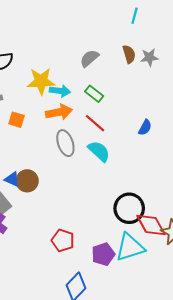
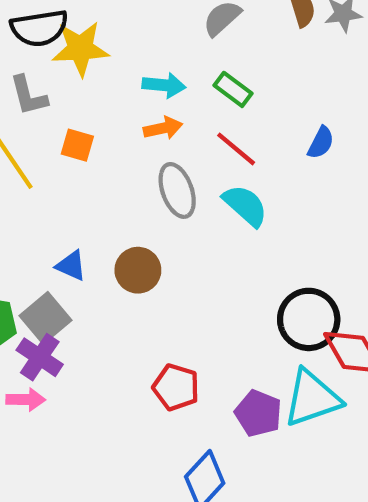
yellow star: (41, 81) -> (80, 49), moved
orange arrow: (59, 112) -> (163, 128), size x0.7
blue semicircle: (145, 127) -> (321, 143), moved
brown circle: (27, 181) -> (138, 270), moved
purple pentagon: (103, 254) -> (258, 413), turned -30

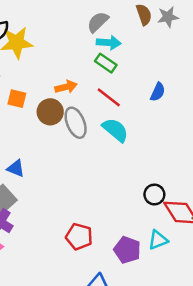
cyan arrow: (164, 85) -> (109, 43), moved
brown circle: (138, 270) -> (50, 112), moved
black circle: (309, 319) -> (154, 194), size x0.6
cyan triangle: (312, 398) -> (158, 240), size x0.6

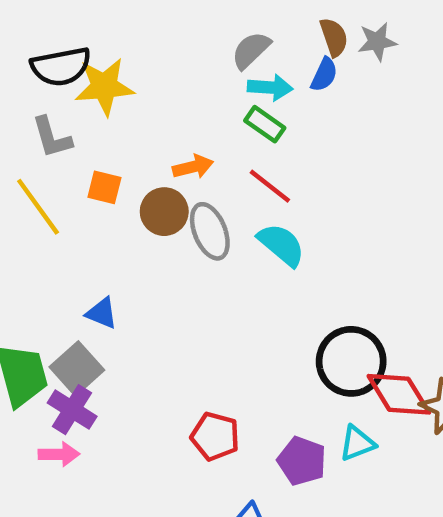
blue semicircle: (158, 92) -> (324, 75), moved
black circle: (154, 194) -> (351, 361), size x1.8

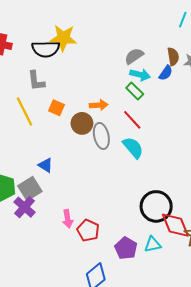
yellow star: (104, 87) -> (63, 38), moved
pink arrow: (59, 454) -> (68, 219), moved, turned 72

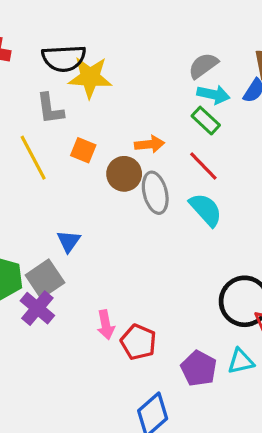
yellow star: (63, 38) -> (90, 77), moved
blue triangle: (46, 165) -> (69, 241), turned 35

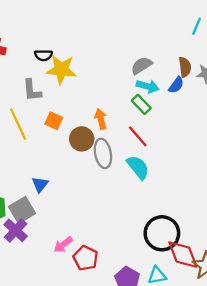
black semicircle: (64, 58) -> (43, 55), size x0.6
orange arrow: (150, 144) -> (101, 119), turned -102
pink arrow: (106, 325) -> (63, 245), turned 60

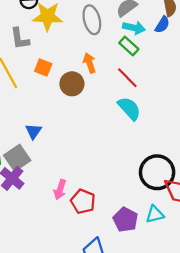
gray ellipse: (103, 153) -> (92, 20), moved
pink arrow: (63, 245) -> (60, 190), turned -30

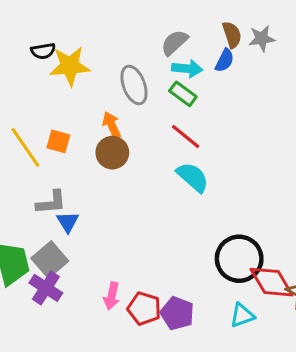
gray ellipse: (92, 20) -> (134, 85), moved
gray L-shape: (20, 39) -> (51, 202), moved, turned -80
orange arrow: (90, 63) -> (112, 125), moved
orange square: (43, 68) -> (58, 141), moved
purple pentagon: (125, 220) -> (177, 313), moved

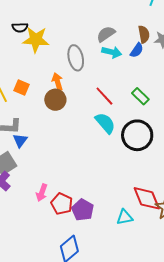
green rectangle: (183, 94) -> (140, 96), moved
black circle: (239, 259) -> (137, 135), moved

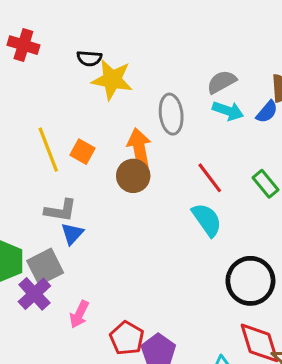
orange arrow: (58, 82) -> (139, 148), size x1.4
black circle: (137, 135) -> (250, 281), moved
pink arrow: (42, 193) -> (79, 314), moved

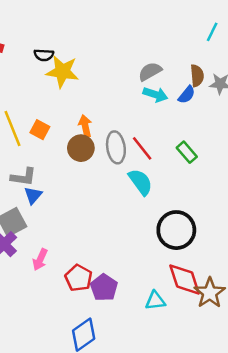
gray ellipse: (171, 114) -> (116, 147), moved
orange arrow: (139, 148) -> (85, 126), size x0.7

